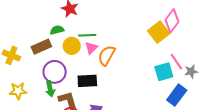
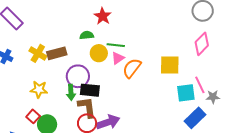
yellow square: (159, 32) -> (170, 65), moved, turned 30
brown rectangle: (41, 47) -> (57, 53), moved
black rectangle: (87, 81) -> (90, 90), moved

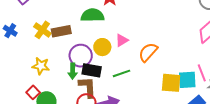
green semicircle: (87, 35) -> (92, 15), size x1.6
green line: (116, 45) -> (122, 73), moved, turned -30
yellow circle: (99, 53) -> (102, 47), moved
yellow square: (170, 65) -> (171, 83), moved
orange semicircle: (132, 68) -> (148, 52), moved

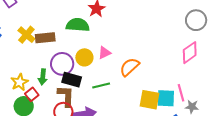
yellow star: (41, 66) -> (20, 82), moved, turned 30
green arrow: (73, 71) -> (43, 77), moved
red square: (33, 92) -> (32, 94), moved

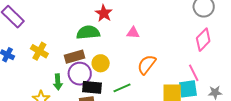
brown rectangle: (45, 38) -> (74, 57), moved
pink triangle: (105, 53) -> (133, 33), moved, turned 40
green arrow: (43, 77) -> (58, 82), moved
pink line: (181, 93) -> (194, 73), moved

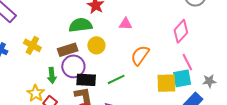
pink diamond: (203, 40) -> (181, 31), moved
yellow circle: (101, 63) -> (96, 45), moved

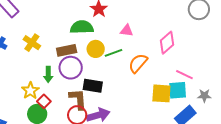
pink diamond: (181, 31) -> (167, 43), moved
pink line: (187, 62) -> (184, 75), turned -42
green line: (116, 79) -> (113, 53), moved
black rectangle: (86, 80) -> (93, 86), moved

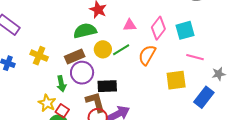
pink diamond: (167, 43) -> (158, 28), moved
cyan square: (178, 90) -> (185, 30), moved

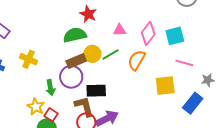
brown rectangle: (75, 57) -> (76, 61), moved

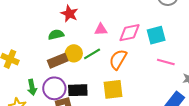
pink diamond: (148, 33) -> (129, 33), turned 40
green semicircle: (75, 35) -> (56, 35), size x0.7
purple circle: (71, 77) -> (54, 88), moved
yellow square: (165, 86) -> (113, 89), moved

